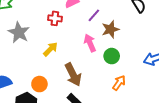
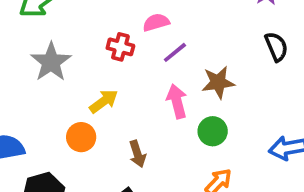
purple line: (94, 15) -> (175, 52), moved
brown arrow: (73, 75) -> (138, 154), size x0.6
orange circle: (39, 84) -> (81, 137), moved

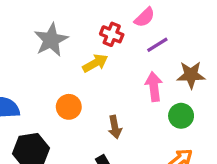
pink semicircle: (156, 22) -> (145, 17), turned 145
yellow arrow: (104, 101) -> (95, 63), moved

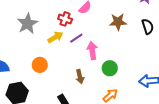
purple line: (157, 45) -> (76, 38), moved
brown star: (191, 75) -> (118, 22), moved
brown arrow: (115, 127) -> (80, 77), moved

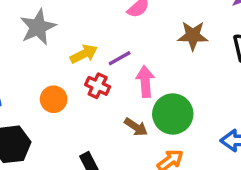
red cross: (65, 19) -> (98, 86), moved
green circle: (110, 68) -> (173, 114), size x1.5
brown arrow: (80, 77) -> (136, 127), moved, turned -48

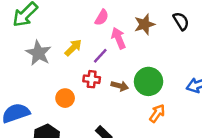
yellow arrow: (84, 54) -> (73, 48), moved
pink arrow: (145, 82) -> (118, 38), moved
brown arrow: (136, 127) -> (120, 86), moved

